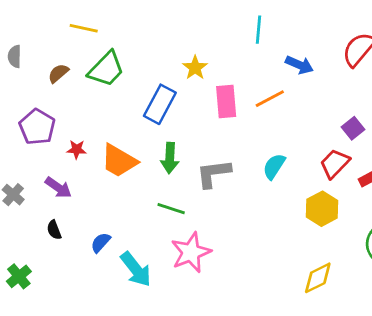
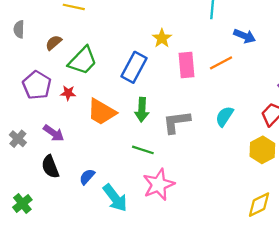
green trapezoid: (106, 69) -> (83, 61), moved
red star: (77, 149) -> (68, 93), moved
black semicircle: (54, 230) -> (50, 167), size x1.5

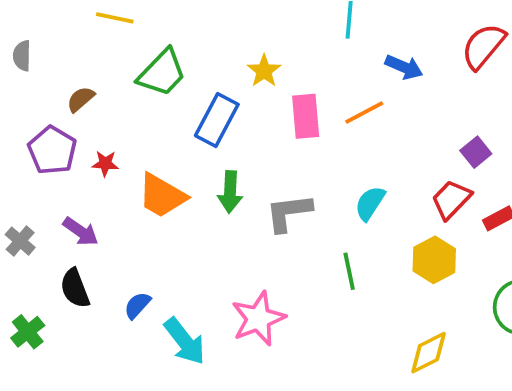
brown semicircle: (54, 43) -> (81, 99), moved
green trapezoid: (83, 61) -> (162, 73), moved
green line: (143, 150) -> (349, 271), moved, turned 60
green cross: (22, 204) -> (28, 332), moved

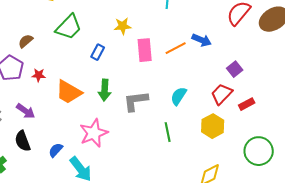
blue arrow: (404, 67) -> (202, 40), moved
yellow star: (264, 71) -> (123, 26), turned 30
blue rectangle: (217, 120) -> (98, 52), size x0.6
pink star: (258, 319) -> (94, 133), moved

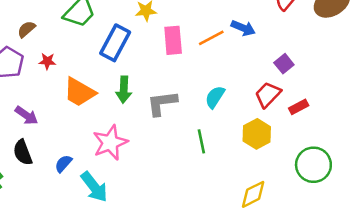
blue rectangle: (98, 52) -> (115, 43), size x1.8
red star: (39, 75) -> (47, 61), moved

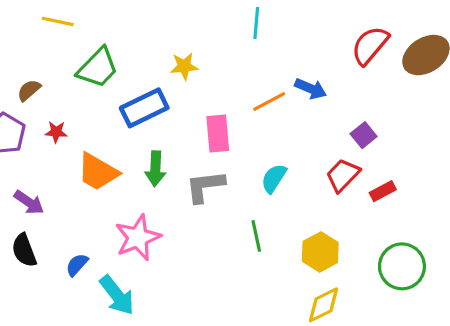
pink rectangle: (173, 40) -> (218, 133), moved
blue rectangle: (115, 43) -> (144, 108), turned 36
yellow hexagon: (257, 134) -> (320, 252), moved

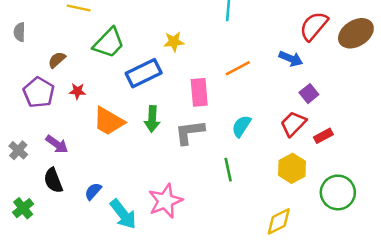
blue arrow: (311, 89) -> (291, 59), moved
pink star: (138, 238) -> (165, 201), moved
yellow hexagon: (320, 252) -> (292, 168), moved

